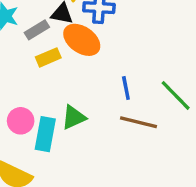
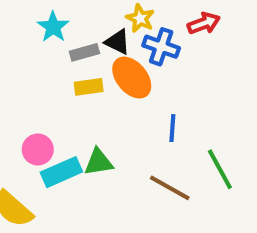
blue line: (126, 88) -> (172, 128), moved
cyan rectangle: (45, 134) -> (61, 172), turned 40

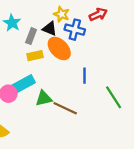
gray rectangle: (84, 52) -> (31, 36), turned -49
cyan rectangle: (61, 172) -> (24, 84), moved
brown line: (170, 188) -> (65, 108), moved

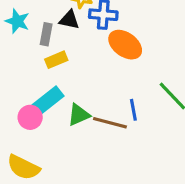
orange ellipse: (59, 49) -> (125, 45), moved
blue line: (85, 76) -> (133, 110), moved

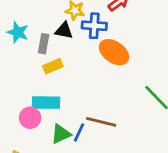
cyan rectangle: (48, 100) -> (46, 103), turned 40
blue line: (133, 110) -> (79, 132), moved, turned 36
green triangle: (79, 115) -> (61, 134), moved

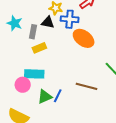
brown line: (101, 122) -> (87, 86), moved

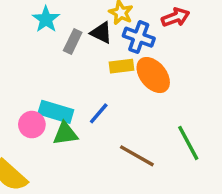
yellow rectangle: (39, 48) -> (121, 66), moved
blue line: (58, 96) -> (99, 113), moved
green triangle: (45, 97) -> (65, 134), moved

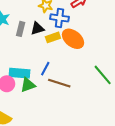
black triangle: (101, 33) -> (37, 28), moved, turned -32
brown line: (137, 156) -> (59, 83), moved

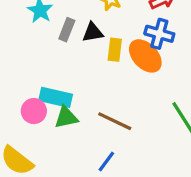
blue cross: (60, 18) -> (159, 34), moved
yellow rectangle: (53, 37) -> (115, 50), turned -72
blue line: (45, 69) -> (106, 161), moved

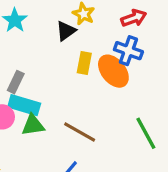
gray rectangle: (67, 30) -> (16, 82), moved
black triangle: (93, 32) -> (66, 31), moved, turned -30

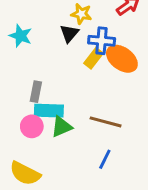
blue cross: (128, 51) -> (102, 41), moved
yellow rectangle: (84, 63) -> (94, 58), turned 42

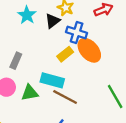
cyan star: (21, 36) -> (27, 15), moved
yellow rectangle: (94, 58) -> (65, 54), moved
cyan rectangle: (49, 111) -> (52, 80), moved

